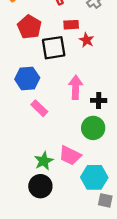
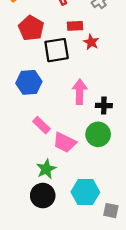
pink rectangle: (39, 108) -> (42, 125), moved
pink trapezoid: (70, 155) -> (65, 142), moved
cyan hexagon: (94, 177) -> (85, 192), moved

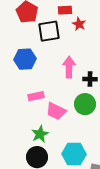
pink rectangle: (42, 125) -> (36, 96), turned -56

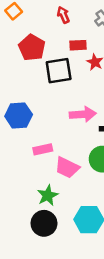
blue hexagon: (25, 59) -> (19, 115), moved
pink arrow: (69, 67) -> (83, 114), turned 85

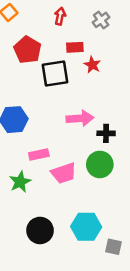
red arrow: (63, 15) -> (60, 16), turned 35
pink trapezoid: (67, 168) -> (64, 173), turned -45
green star: (48, 195) -> (20, 182), moved

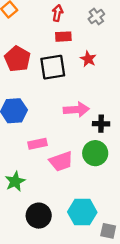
red rectangle: (75, 47) -> (63, 37), moved
red pentagon: (28, 50) -> (17, 59), moved
green star: (20, 182) -> (15, 181), moved

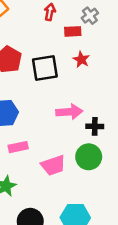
red rectangle: (63, 37) -> (73, 31), moved
pink rectangle: (37, 144) -> (18, 147), moved

